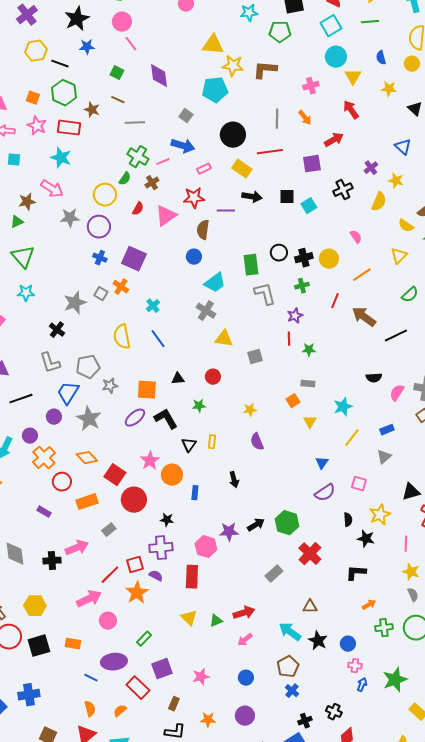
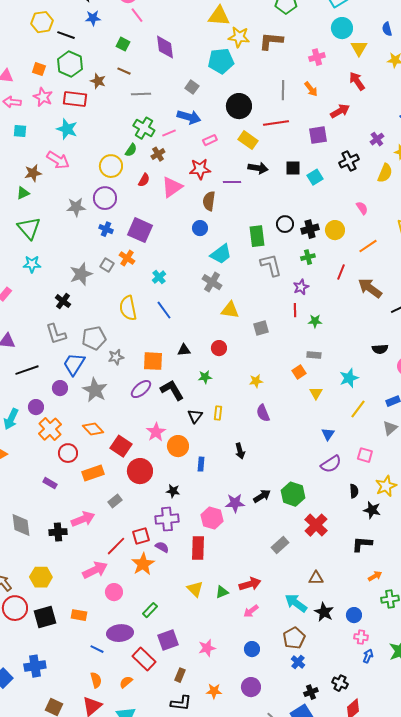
gray star: (70, 218) -> (76, 207), moved

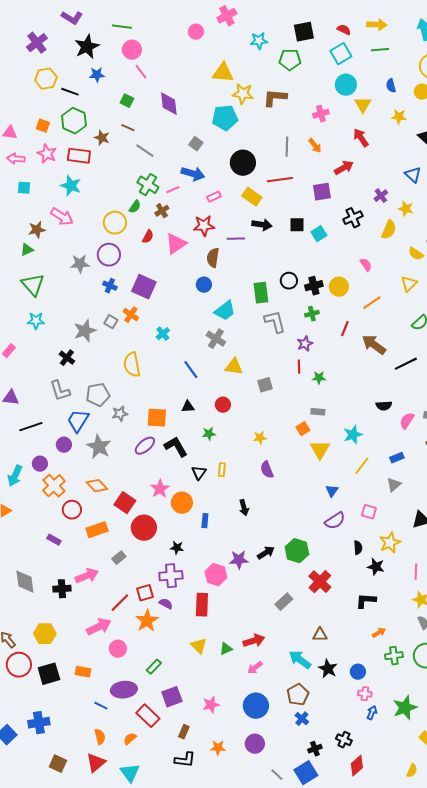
gray line: (141, 94) -> (145, 151), turned 36
blue line: (164, 310) -> (191, 370), moved
yellow triangle: (316, 393) -> (320, 450), size x1.5
blue circle: (252, 649) -> (256, 706), size x1.6

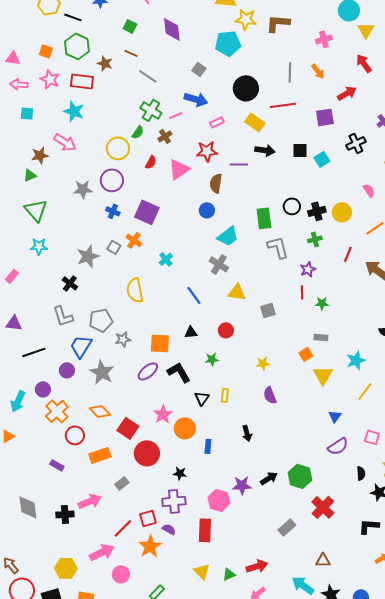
yellow hexagon: (45, 634) -> (66, 568), moved

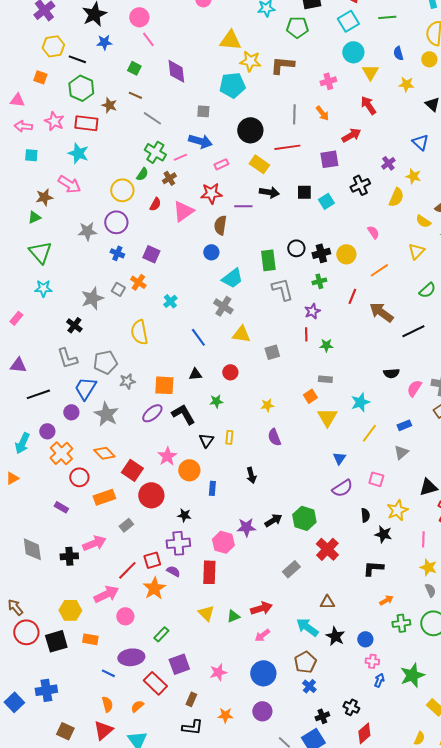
orange square: (46, 51) -> (40, 77), moved
gray square: (199, 69) -> (203, 111), turned -32
purple square: (147, 212) -> (151, 254), size x0.7

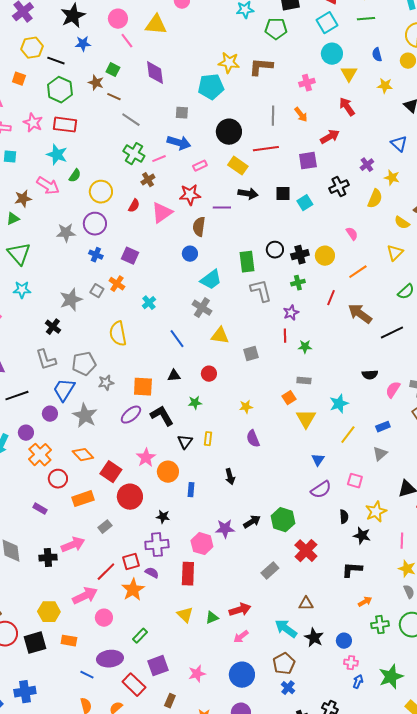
yellow triangle: (230, 40) -> (156, 25), moved
brown star: (109, 105) -> (96, 83), moved
green semicircle: (142, 174) -> (75, 176), moved

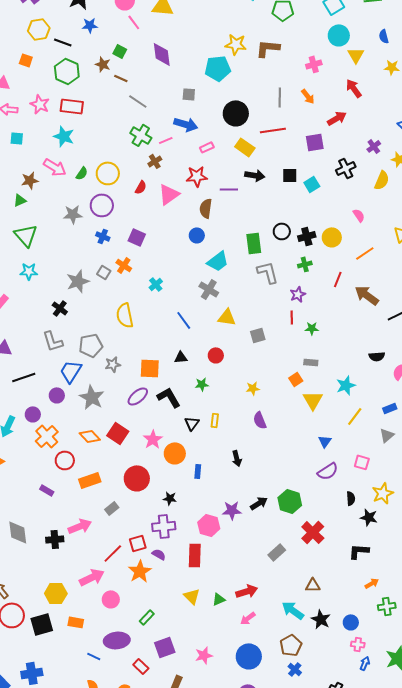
green semicircle: (75, 176) -> (82, 173), moved
red square: (111, 472) -> (118, 433), moved
red rectangle: (134, 685) -> (141, 666), size x0.7

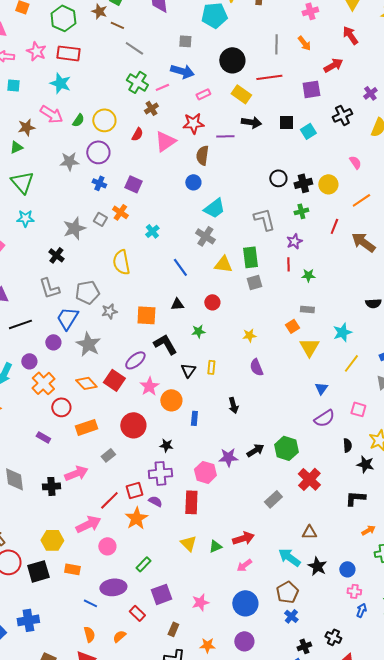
green rectangle: (254, 243) -> (250, 257), moved
purple ellipse: (138, 396) -> (135, 360), moved

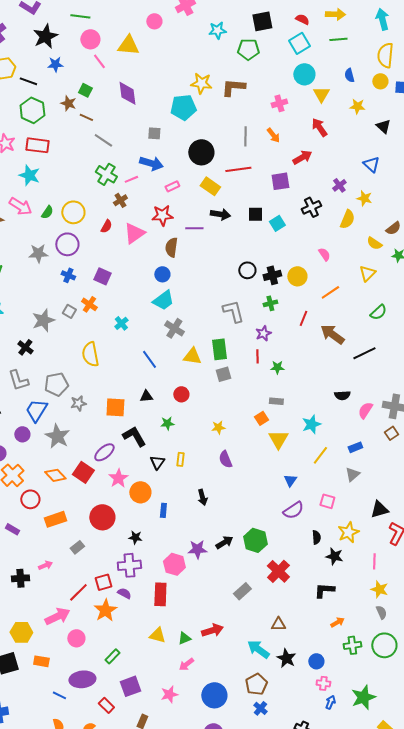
cyan trapezoid: (214, 208) -> (163, 300), moved
pink arrow: (76, 473) -> (45, 565), size x0.6
yellow triangle: (188, 543) -> (157, 635), turned -30
pink arrow: (244, 565) -> (186, 664), moved

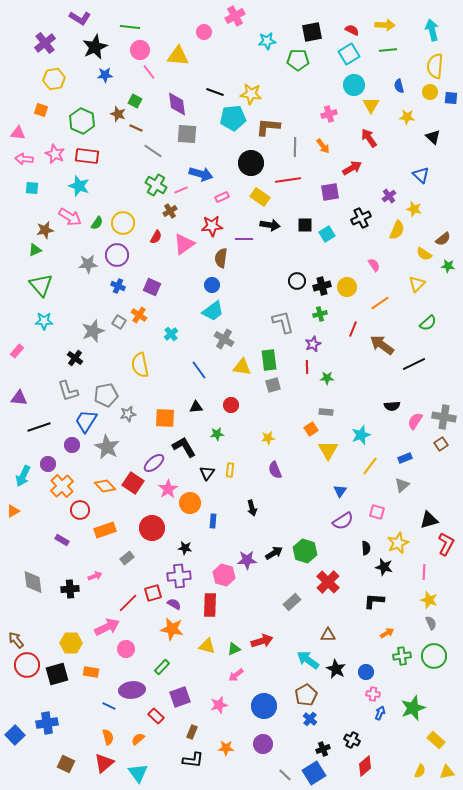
black line: (28, 81) -> (215, 92), moved
brown L-shape: (233, 87) -> (268, 127), moved
gray square: (154, 133) -> (187, 134), moved, size x1.5
orange star: (105, 610) -> (172, 629), moved, turned -30

